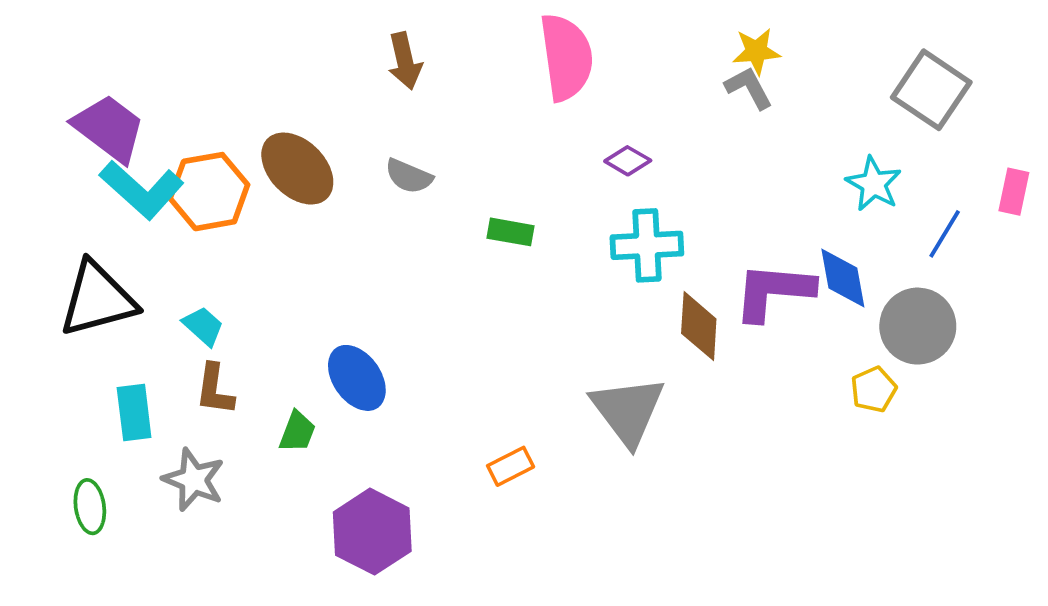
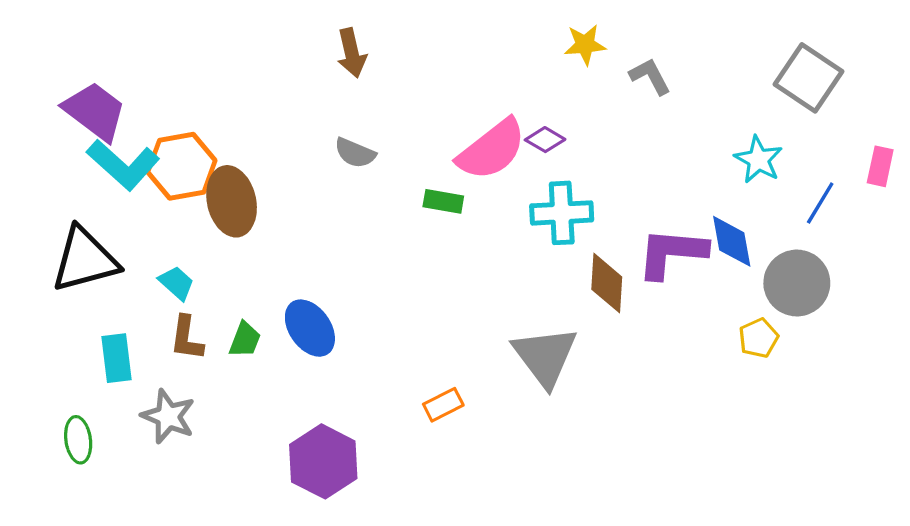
yellow star: (756, 51) -> (585, 45), moved
pink semicircle: (566, 57) -> (492, 150), moved, turned 60
brown ellipse: (297, 169) -> (232, 201), moved, turned 32
green trapezoid: (297, 432) -> (245, 340), moved

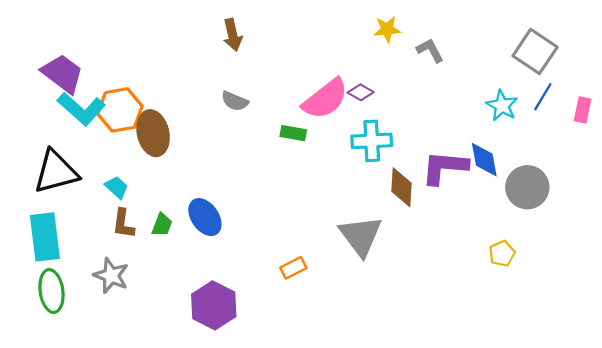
blue line: (820, 203) -> (543, 97), moved
yellow pentagon: (758, 338) -> (502, 253), moved
cyan rectangle: (116, 358) -> (45, 237), moved, size x1.5
green ellipse: (78, 440) -> (51, 291), size x1.4

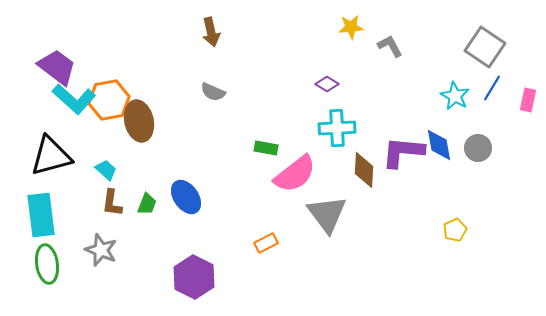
pink semicircle: (325, 99) -> (295, 174), moved
green rectangle: (293, 133) -> (266, 148), moved
gray circle: (527, 187) -> (478, 148), moved, size x0.7

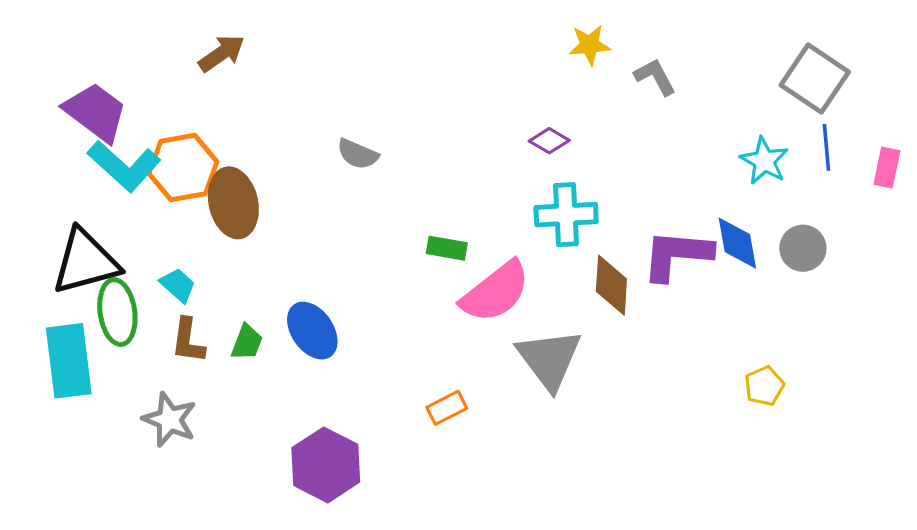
brown arrow: (211, 32) -> (222, 53), moved, turned -112
blue line: (492, 88) -> (826, 147), turned -36
green ellipse: (47, 264) -> (117, 312), moved

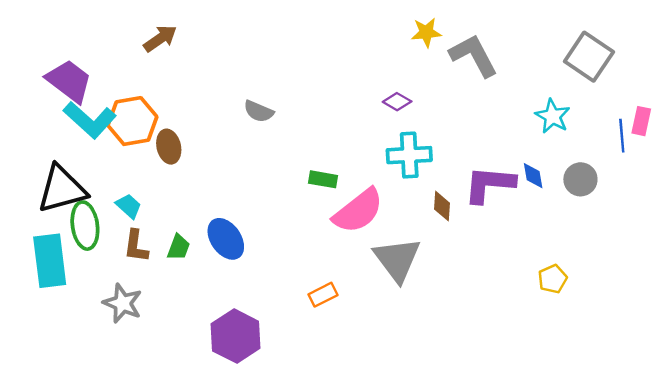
gray L-shape: (655, 77) -> (474, 55), size x1.6
blue line: (826, 147) -> (622, 136), moved
brown ellipse: (233, 203) -> (169, 147), size x0.7
blue diamond: (737, 243) -> (533, 176), size x0.7
brown diamond: (611, 285) -> (442, 206), size x0.7

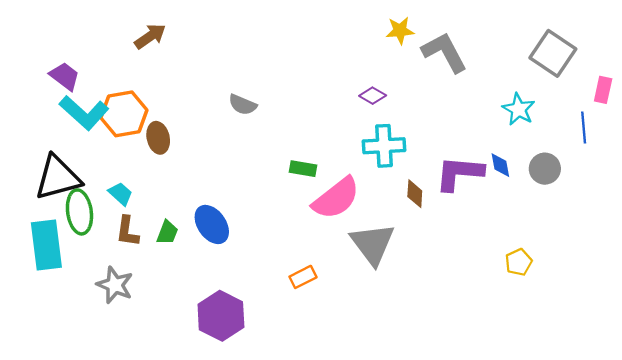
purple trapezoid: (69, 81) -> (65, 76), size x0.7
pink rectangle: (641, 121) -> (603, 90), moved

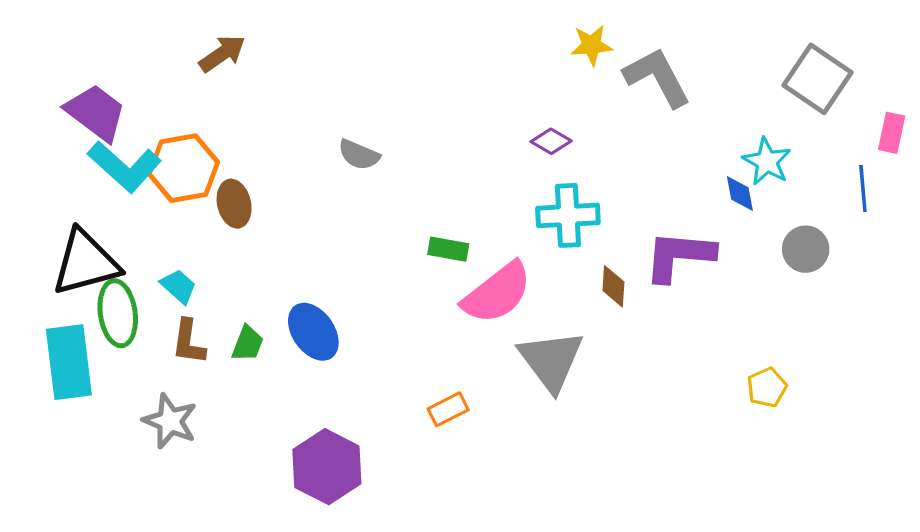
purple trapezoid: (65, 76) -> (96, 113), size x1.4
blue diamond: (500, 165) -> (740, 194), moved

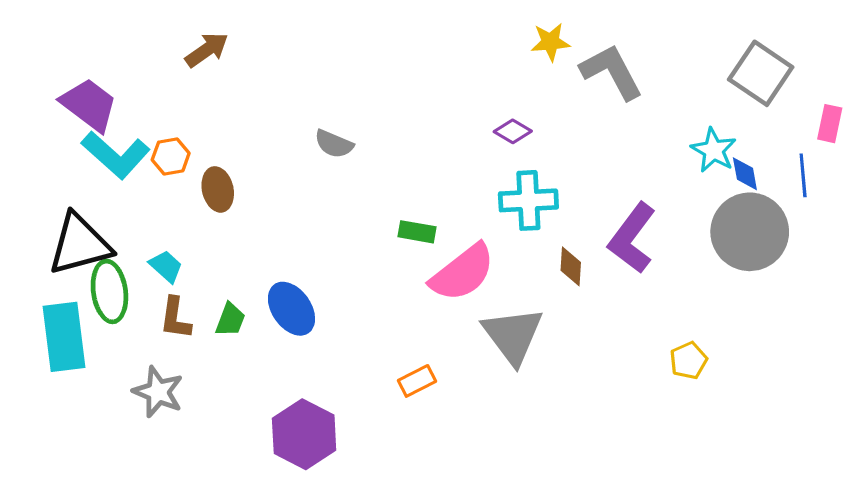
orange hexagon: (183, 168) -> (171, 156), size x0.6
blue diamond: (740, 194) -> (745, 174), moved
gray circle: (806, 249) -> (750, 232), size x1.8
purple L-shape: (679, 256) -> (632, 238), turned -58
yellow pentagon: (767, 387) -> (688, 360), moved

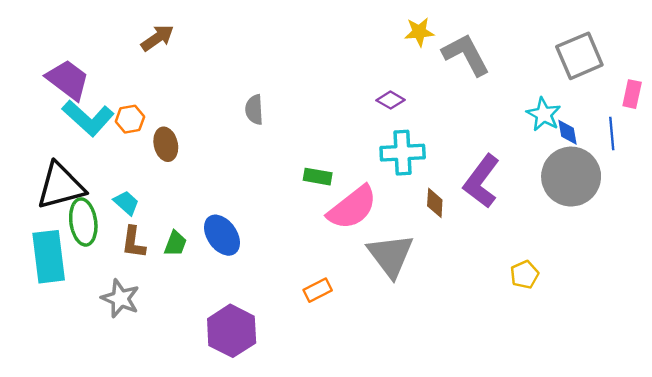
gray square: (761, 73) -> (579, 56), turned 33
gray semicircle: (334, 144) -> (254, 110), turned 64

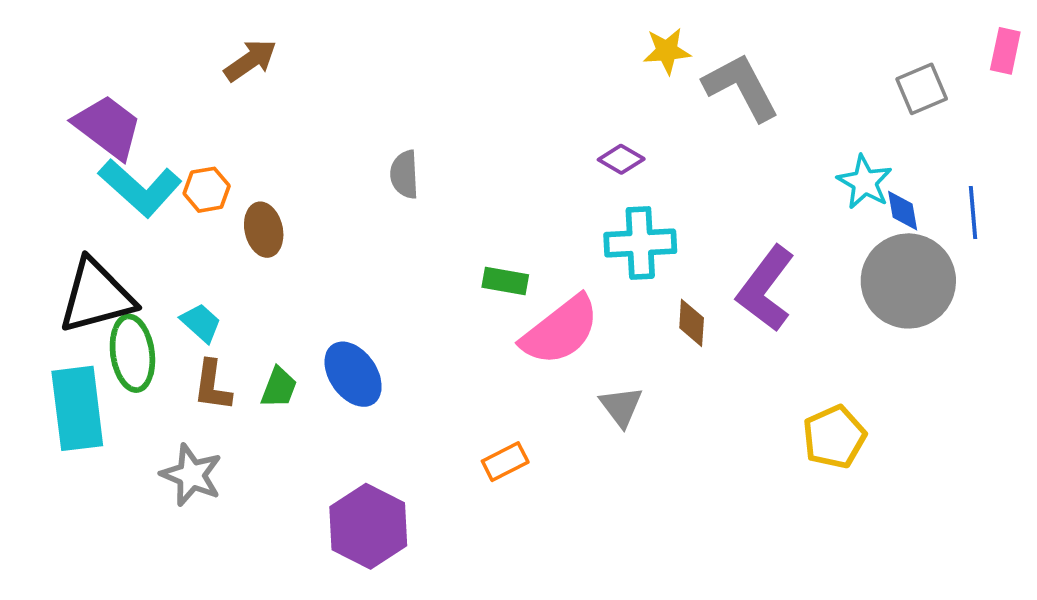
gray square: (579, 56) -> (922, 89), size x0.7
pink rectangle: (632, 94) -> (1005, 51), moved
gray triangle: (391, 255) -> (621, 406), size x0.6
yellow pentagon: (524, 275) -> (834, 437), size x1.4

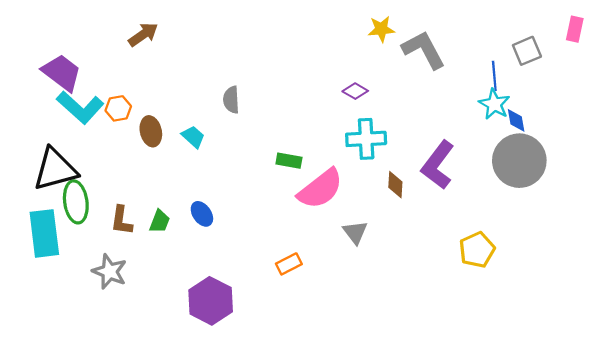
blue line: (973, 213) -> (494, 76), moved
cyan trapezoid: (201, 323) -> (193, 137), moved
blue ellipse: (353, 374) -> (202, 214), size x0.7

